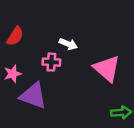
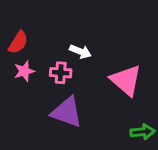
pink star: (13, 74) -> (24, 71), moved
purple triangle: (33, 96) -> (67, 112), moved

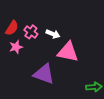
pink cross: (61, 73) -> (31, 32), moved, turned 32
pink triangle: (126, 80) -> (68, 52), moved, turned -30

